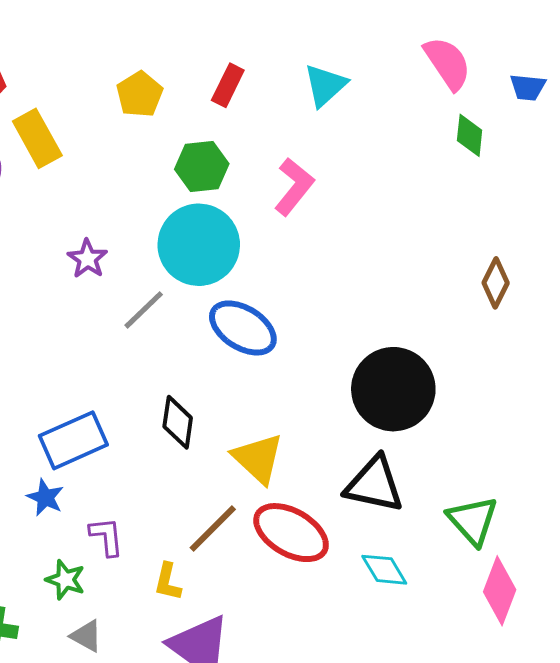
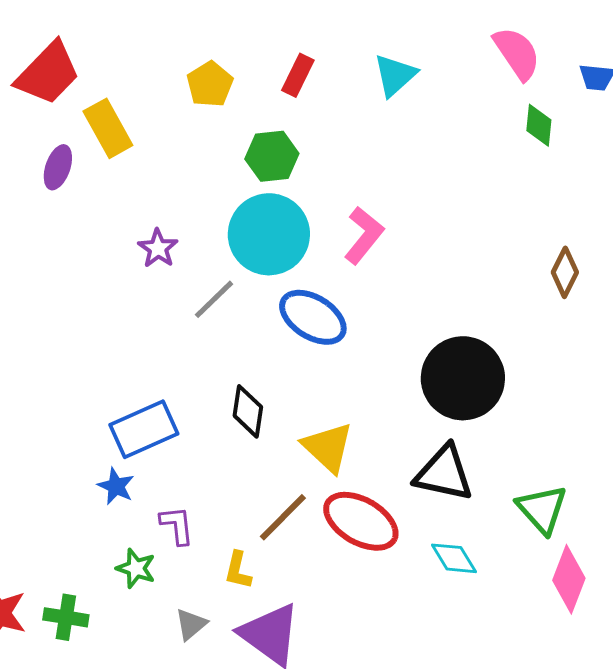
pink L-shape: (294, 187) -> (364, 235), moved
gray triangle: (86, 636) -> (191, 624), moved, turned 51

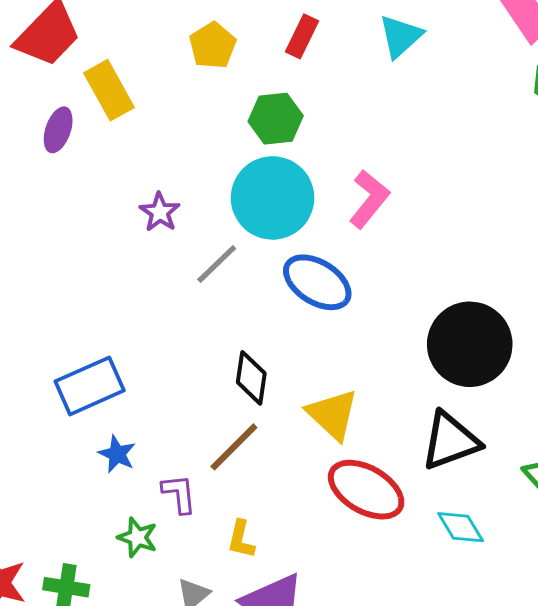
blue rectangle: (144, 429) -> (90, 386), moved
black triangle: (444, 473) -> (450, 441), turned -32
brown line: (283, 517) -> (234, 447), moved

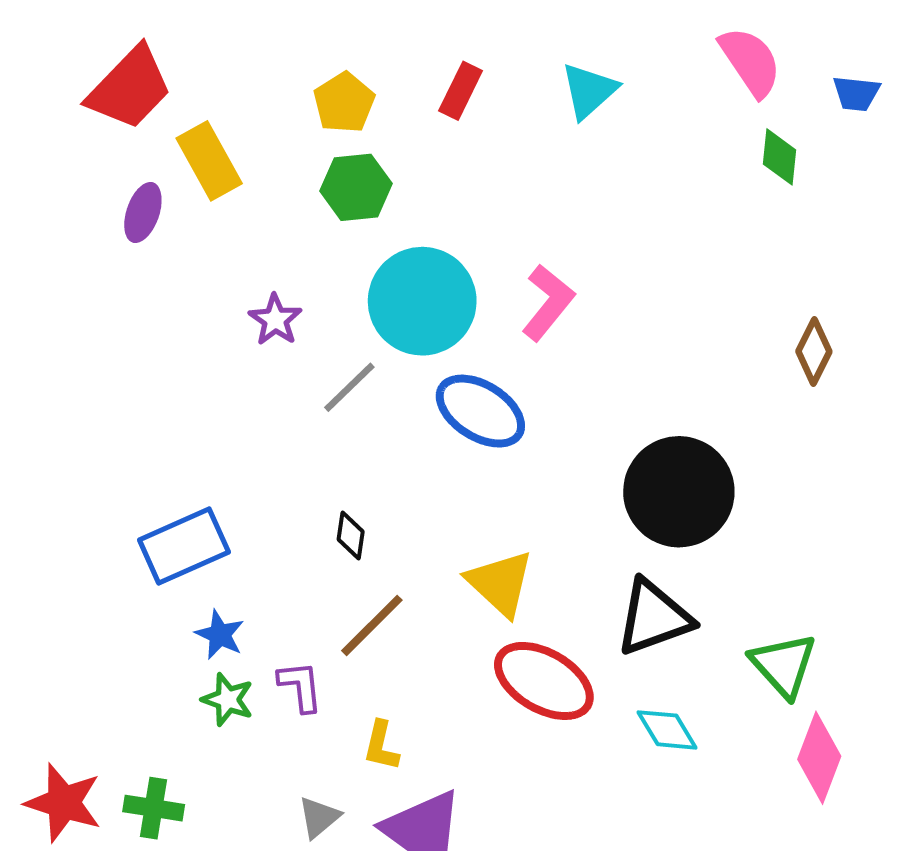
green hexagon: (276, 119) -> (356, 187), moved
black diamond: (251, 378) -> (351, 535), moved, size x0.7
green star: (137, 537) -> (228, 700), moved

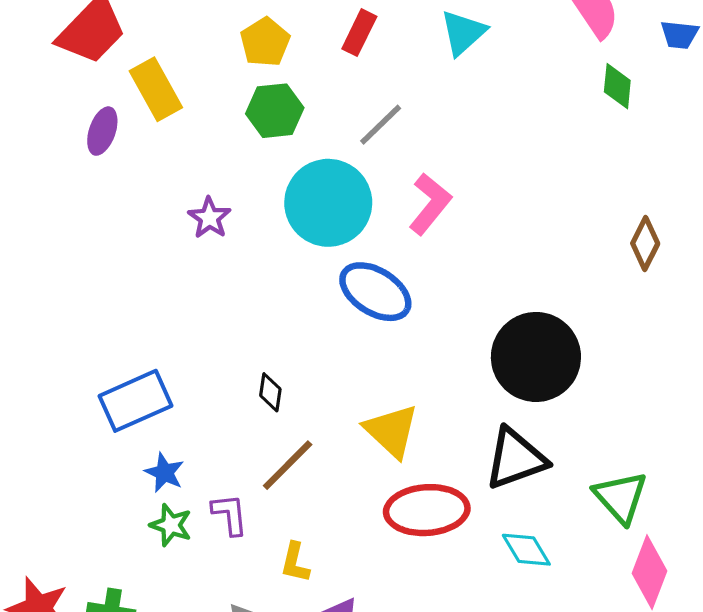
gray line: (349, 387) -> (381, 125), moved
red ellipse: (544, 681) -> (427, 510), turned -34

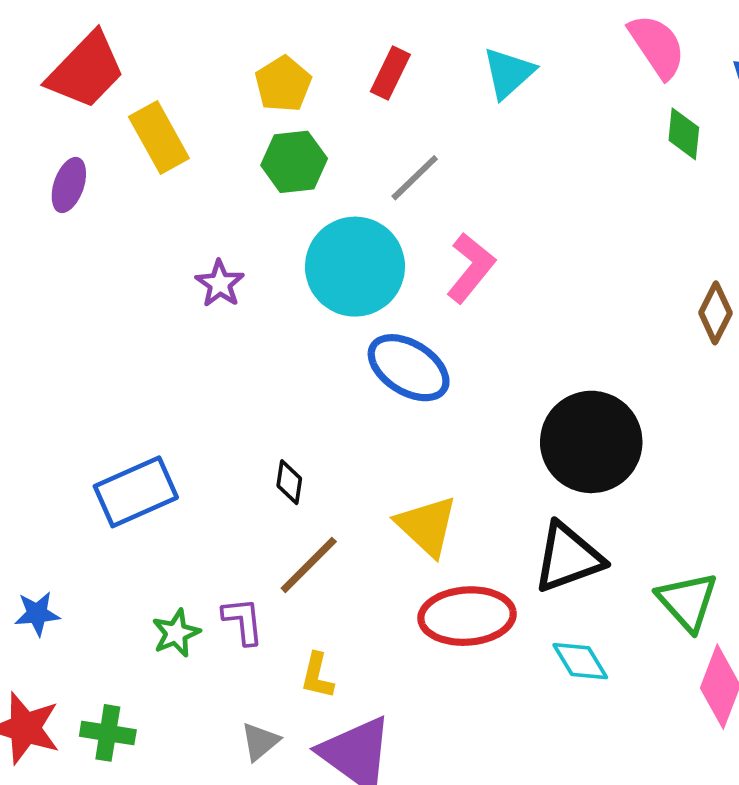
purple ellipse: (102, 131) -> (69, 185), moved
blue star: (164, 473) -> (37, 614), moved, turned -30
green star: (171, 525) -> (176, 633), turned 30

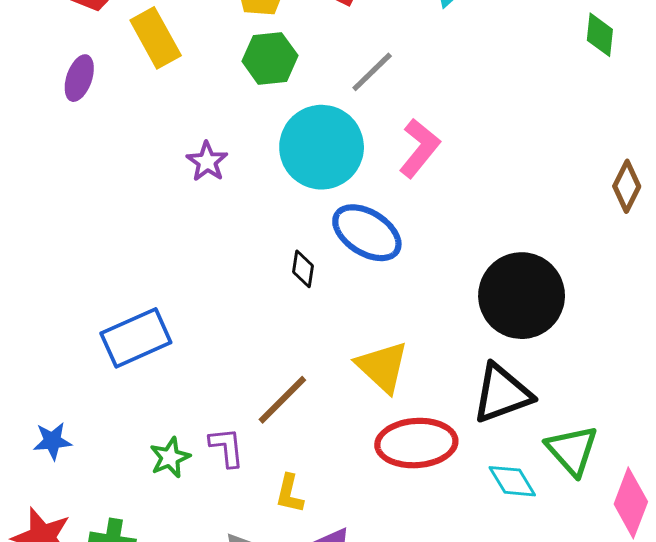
black diamond: (289, 482) -> (303, 269), moved
green triangle: (687, 601) -> (572, 450), moved

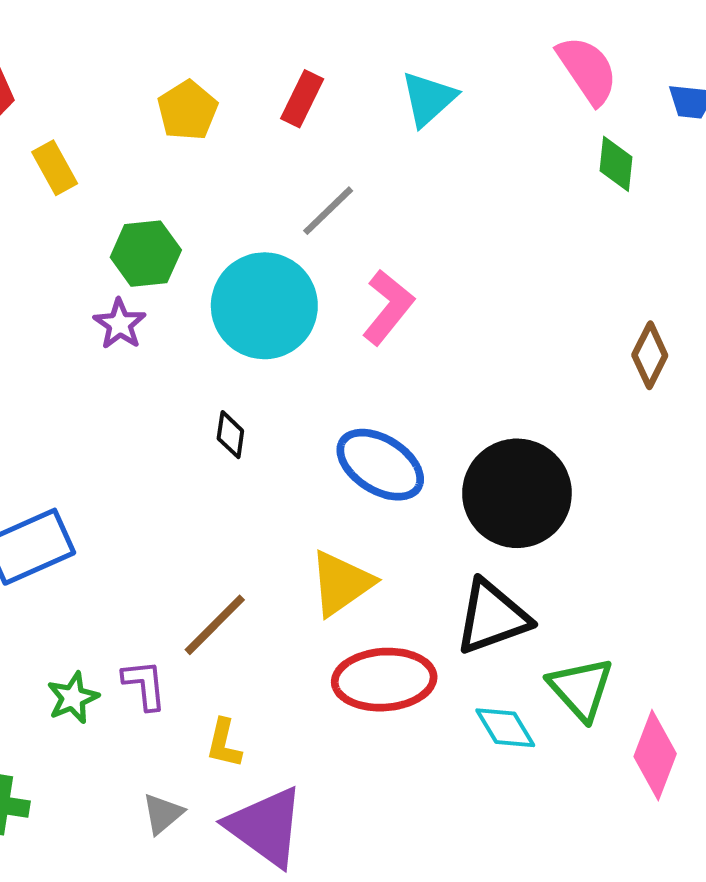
yellow rectangle: (156, 38) -> (55, 168), size x0.7
green hexagon: (270, 58) -> (146, 254), moved
blue ellipse: (367, 233) -> (380, 465), moved
black diamond: (303, 269) -> (230, 435), moved
yellow triangle: (382, 367) -> (341, 583), turned 42

